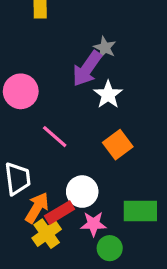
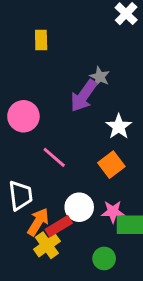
white star: (108, 95) -> (119, 127), moved
pink star: (93, 224) -> (113, 212), moved

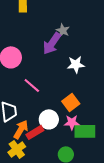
white star: (119, 127) -> (76, 64), turned 30
orange square: (111, 165) -> (71, 102), moved
yellow cross: (47, 245) -> (17, 149), moved

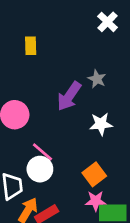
gray star: (63, 30) -> (97, 79), moved
white circle: (49, 119) -> (40, 169), moved

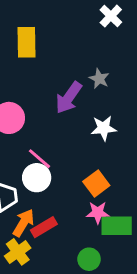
yellow rectangle: (31, 46) -> (26, 42), size x1.5

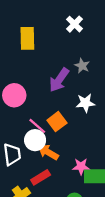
white cross: (111, 16) -> (74, 24), moved
orange square: (96, 183) -> (57, 122), moved
orange arrow: (24, 223) -> (48, 152), moved, turned -90

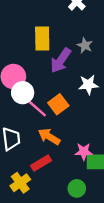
yellow rectangle: (27, 38) -> (42, 39), moved
white circle: (35, 140) -> (23, 93), moved

